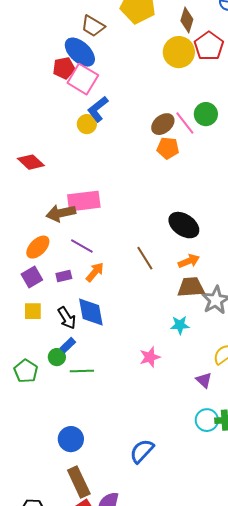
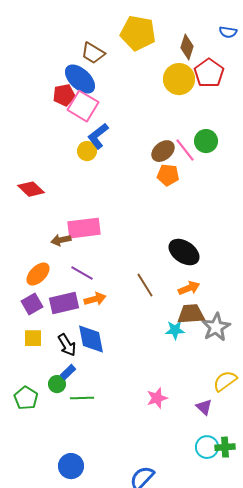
brown arrow: (61, 213) -> (61, 240), size x0.7
orange arrow: (95, 272) -> (95, 299), turned 35
purple rectangle: (64, 276) -> (64, 303), size x1.8
cyan star: (180, 325) -> (175, 330), moved
pink star: (150, 357) -> (157, 398), moved

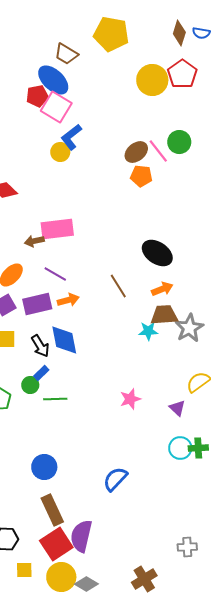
brown diamond: (187, 47) -> (179, 33), moved

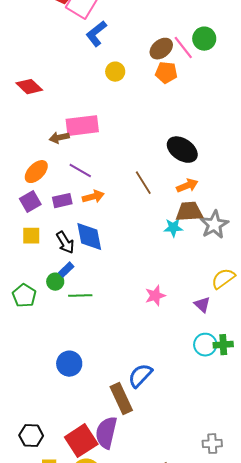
yellow circle: (60, 152) -> (115, 72), moved
purple rectangle: (37, 304) -> (62, 201), size x0.7
brown rectangle: (52, 510) -> (121, 399), moved

